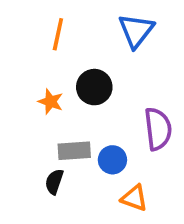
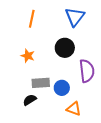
black circle: (94, 87) -> (65, 48), moved
black semicircle: (54, 182) -> (30, 100), turned 40

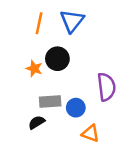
blue triangle: (75, 17) -> (72, 21), moved
black circle: (65, 48) -> (57, 59), moved

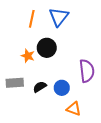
gray rectangle: (50, 102) -> (15, 83), moved
black semicircle: (37, 122) -> (40, 87), moved

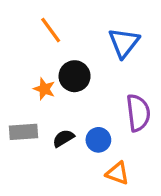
blue triangle: (59, 17) -> (124, 43), moved
orange line: (32, 19) -> (51, 30), turned -48

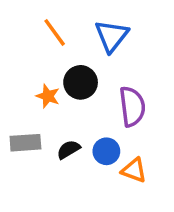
blue triangle: (124, 43) -> (112, 36), moved
purple semicircle: (138, 113) -> (132, 106), moved
orange triangle: (117, 173) -> (134, 170), moved

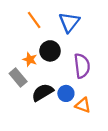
gray rectangle: (25, 143) -> (18, 78), moved, turned 54
black semicircle: (68, 150) -> (43, 92), size x1.5

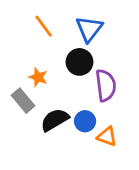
black circle: (50, 51) -> (79, 62), moved

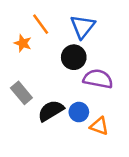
orange star: (38, 77) -> (23, 43), moved
purple semicircle: (106, 85) -> (98, 79), turned -72

